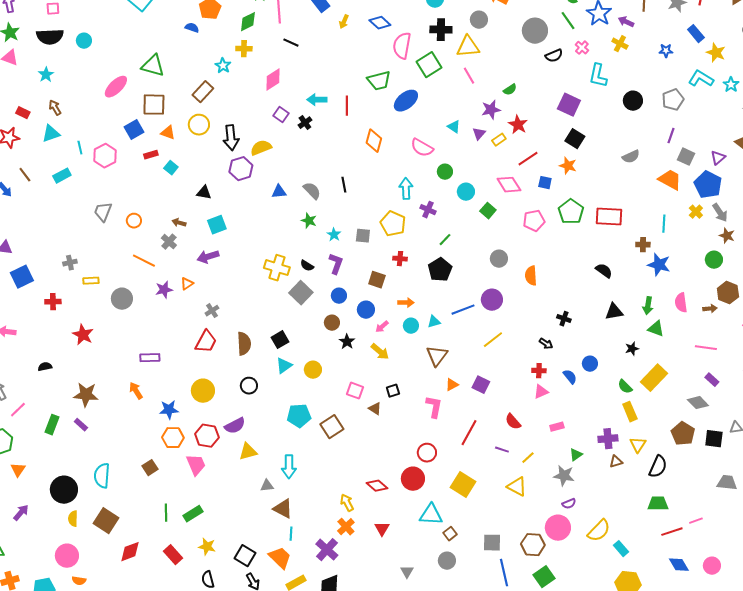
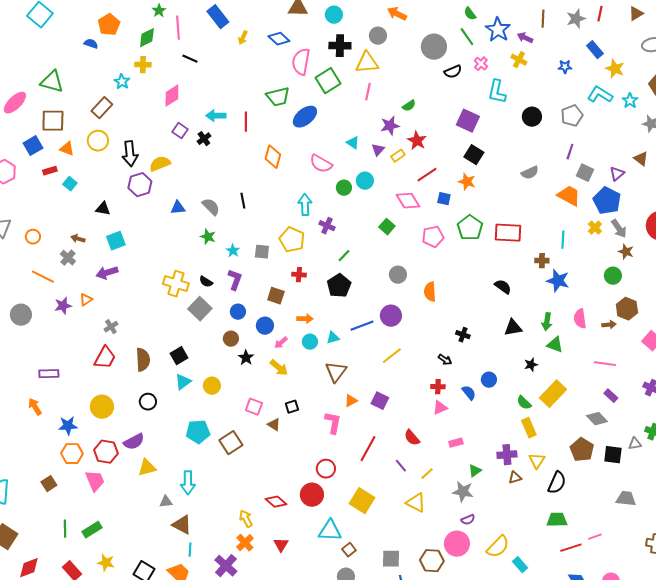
pink line: (469, 76) -> (368, 92), turned 42
cyan circle: (466, 192) -> (365, 181), moved
purple line: (502, 450) -> (401, 466), turned 32

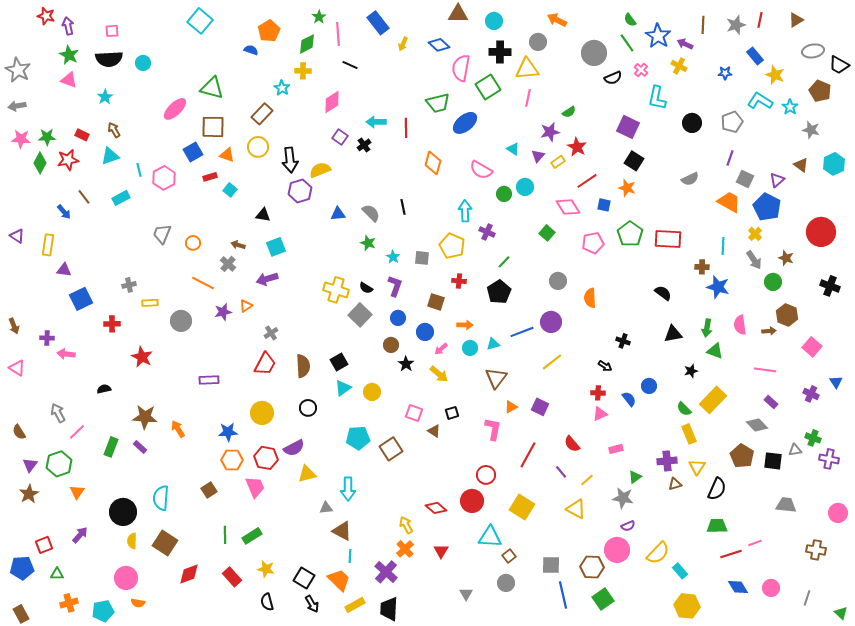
gray arrow: (619, 229) -> (754, 260), moved
orange arrow: (35, 407) -> (178, 429), moved

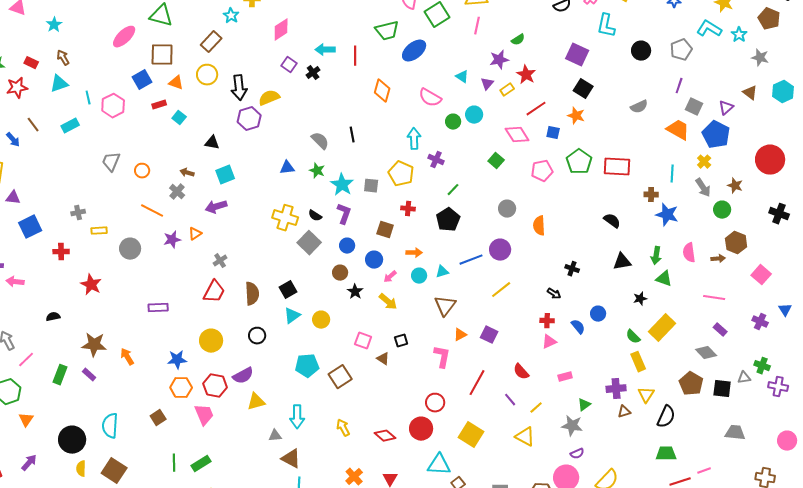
blue triangle: (338, 214) -> (287, 168), moved
cyan star: (393, 257) -> (342, 185), size x1.6
yellow arrow: (406, 525) -> (343, 428), moved

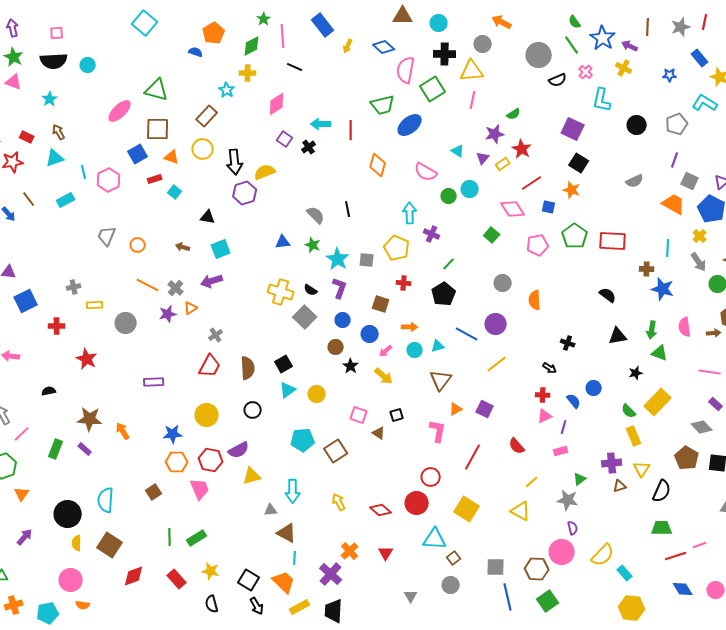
gray cross: (177, 192) -> (176, 288), moved
blue line: (471, 260) -> (467, 334), turned 50
purple line: (510, 400) -> (564, 427), moved, turned 56
purple semicircle: (577, 454) -> (573, 528), turned -80

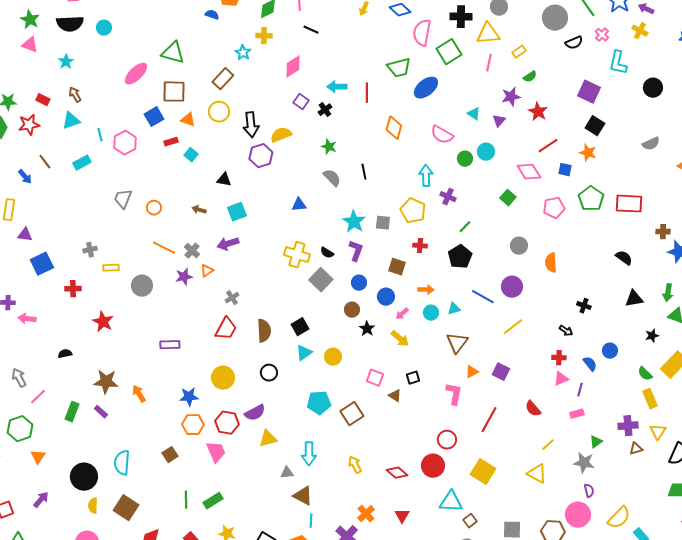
yellow rectangle: (503, 164) -> (519, 52), moved
green star: (313, 245) -> (329, 147), moved

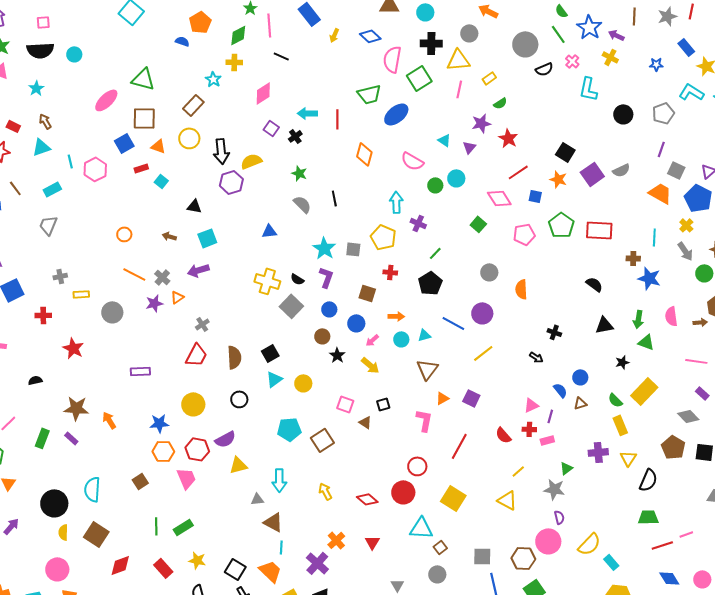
purple square: (589, 92) -> (592, 174), moved, turned 30
gray trapezoid: (123, 199) -> (48, 225), moved
red cross: (559, 358) -> (529, 429), moved
brown triangle: (636, 449) -> (580, 403), moved

